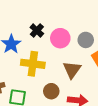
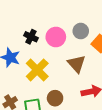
yellow cross: (33, 64) -> (37, 70), turned -35
brown circle: (51, 91) -> (55, 98), moved

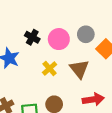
yellow cross: (37, 70) -> (50, 68), moved, size x0.6

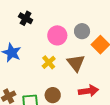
black cross: (32, 37) -> (26, 18), moved

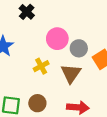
gray circle: (82, 31) -> (79, 48), moved

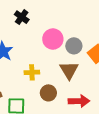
yellow cross: (41, 66) -> (32, 72), moved, turned 32
brown circle: (37, 103) -> (48, 93), moved

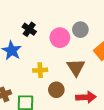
black cross: (22, 17) -> (29, 29), moved
gray circle: (74, 46) -> (80, 30), moved

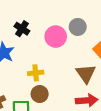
brown triangle: (76, 67) -> (86, 74), moved
brown circle: (56, 90) -> (40, 94), moved

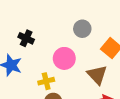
pink circle: (56, 37) -> (64, 58), moved

